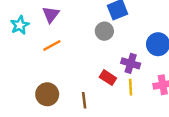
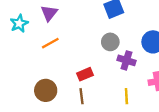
gray circle: (104, 31) -> (110, 42), moved
red rectangle: (108, 78) -> (85, 74), moved, turned -56
yellow line: (131, 87) -> (126, 96), moved

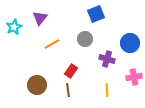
gray circle: (110, 42) -> (85, 39), moved
orange line: (50, 43) -> (52, 44), moved
red rectangle: (85, 74) -> (71, 71), turned -32

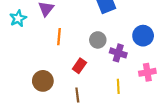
gray circle: (85, 39) -> (98, 40), moved
orange line: (52, 44) -> (59, 37), turned -56
brown line: (68, 90) -> (77, 95), moved

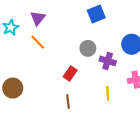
orange line: (59, 37) -> (38, 42), moved, turned -49
brown circle: (43, 81) -> (13, 88), moved

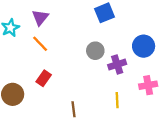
purple cross: (108, 61) -> (117, 64), turned -35
red rectangle: (70, 73) -> (44, 78), moved

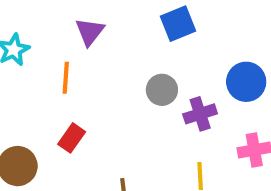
purple triangle: (40, 17) -> (90, 32), moved
orange line: (40, 44) -> (66, 78), turned 48

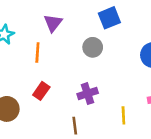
gray circle: (162, 90) -> (93, 47), moved
purple cross: (200, 114) -> (88, 94), moved

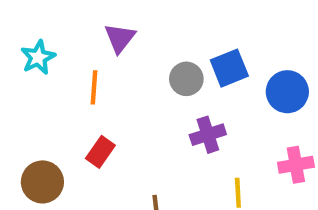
blue square: (109, 18) -> (229, 68), moved
purple cross: (88, 94) -> (208, 135), moved

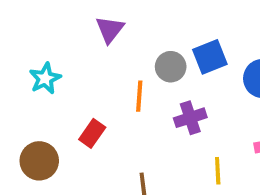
cyan star: (38, 57) -> (45, 78), moved
orange line: (94, 87) -> (139, 96), moved

